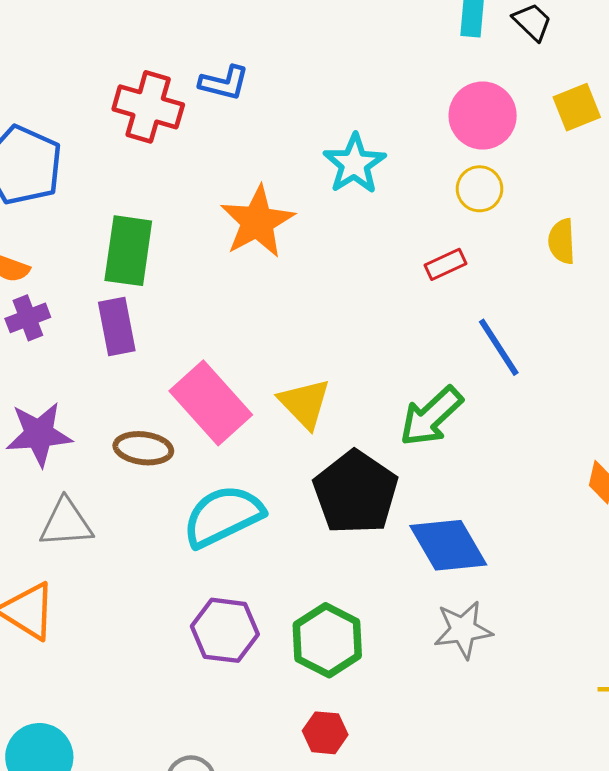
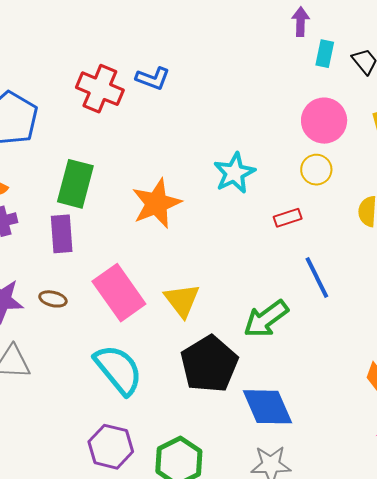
cyan star: (354, 164) -> (234, 173), moved
orange star: (257, 222) -> (156, 203), moved
brown ellipse: (143, 448) -> (53, 299), moved, size x0.7
cyan semicircle: (223, 516) -> (118, 370), turned 70

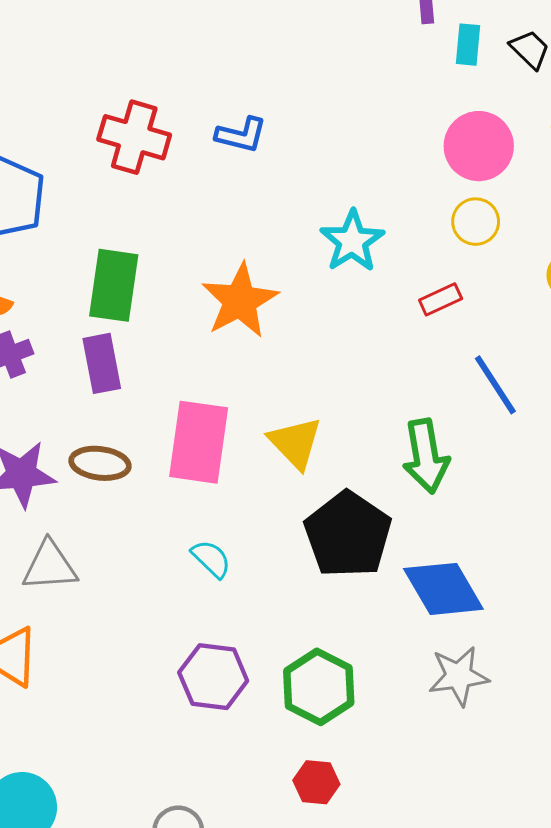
blue L-shape: (153, 78) -> (241, 135), moved
pink rectangle: (119, 293) -> (199, 442), turned 50
brown ellipse: (53, 299) -> (100, 463), size x1.4
green arrow: (266, 319) -> (426, 456), turned -57
cyan semicircle: (118, 370) -> (211, 559), size x0.5

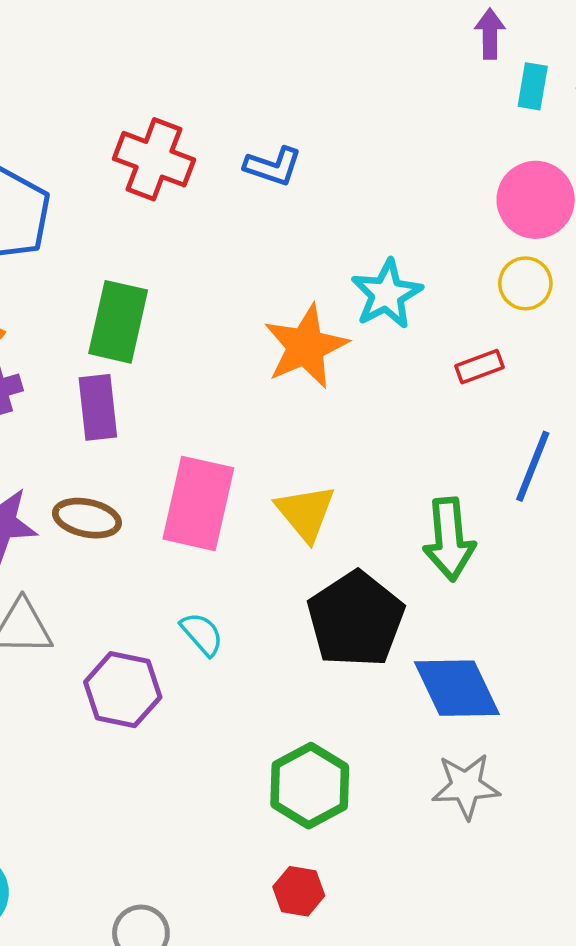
orange star: (240, 301) -> (306, 346), moved
blue line: (495, 385) -> (533, 466), turned 50
purple hexagon: (213, 677) -> (123, 690), moved

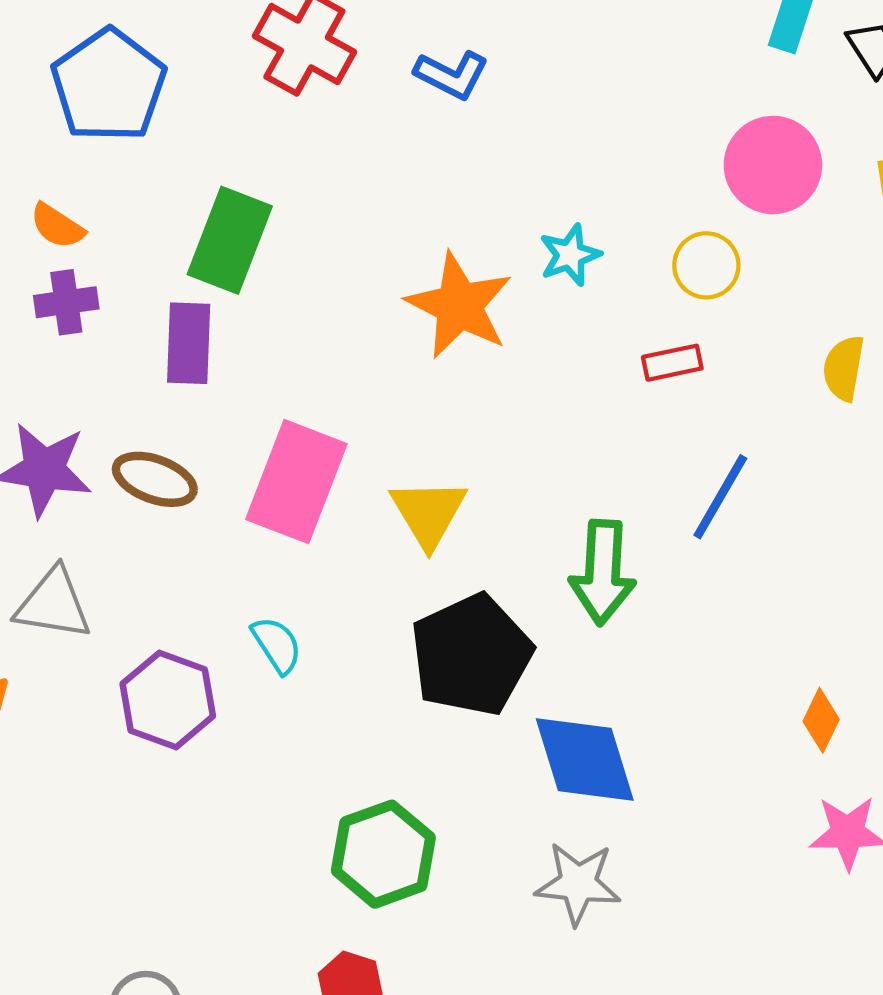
yellow circle: (525, 283) -> (706, 265), moved
cyan star: (387, 294) -> (570, 255), size x0.7
orange star: (306, 346) -> (459, 306), turned -30

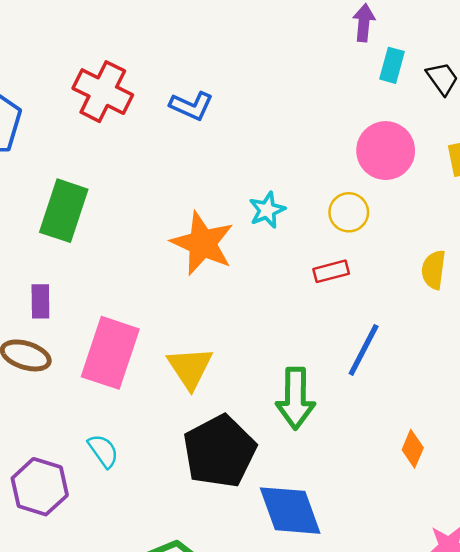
purple rectangle: (189, 343) -> (40, 301), moved, size x0.7
orange diamond: (821, 720) -> (413, 449), moved

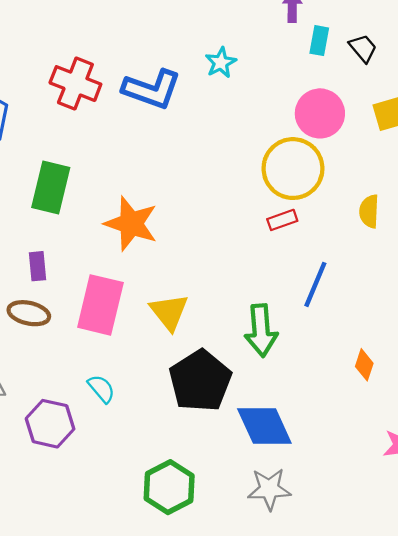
blue L-shape: (191, 106) -> (152, 89), size x1.6
cyan star: (267, 210) -> (221, 63), moved
yellow circle: (349, 212) -> (293, 169), size x1.8
orange star: (202, 243) -> (131, 224), moved

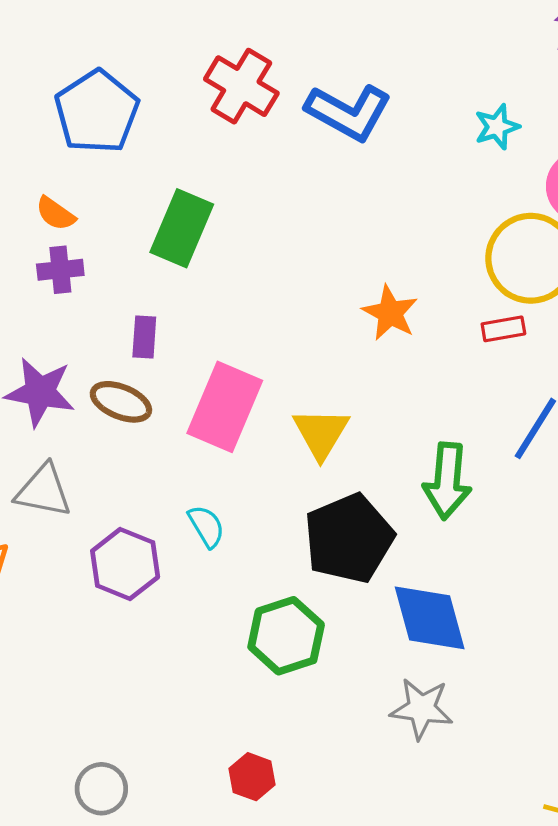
cyan star: (221, 63) -> (497, 127), moved
orange star: (131, 224) -> (390, 313), moved, size x0.7
green hexagon: (169, 487) -> (286, 636), moved

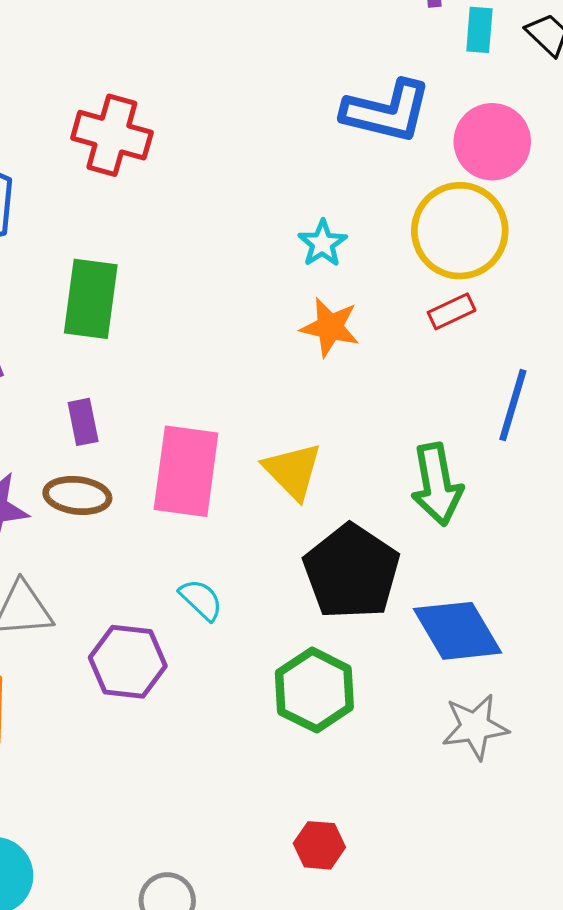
blue L-shape: (349, 112) -> (387, 111), moved
cyan star: (497, 127) -> (322, 243), moved

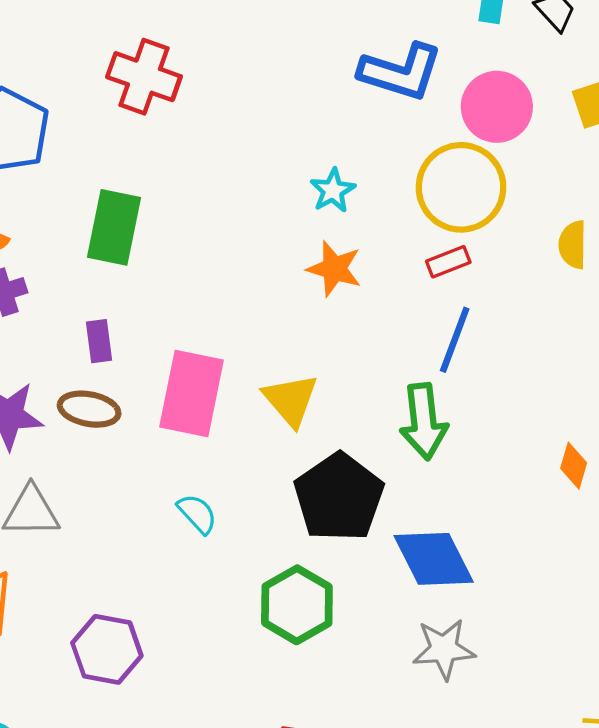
blue line: (513, 405) -> (455, 340), moved
purple hexagon: (128, 662) -> (107, 649), moved

